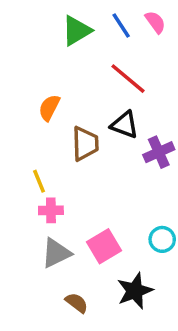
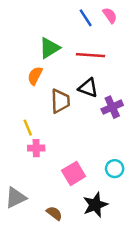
green triangle: (77, 31) -> (49, 48), moved
red line: (128, 79) -> (90, 55), turned -36
gray triangle: (56, 253) -> (16, 198), moved

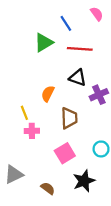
blue line: (86, 18) -> (66, 23), moved
orange semicircle: (35, 76) -> (48, 94), moved
brown trapezoid: (60, 101) -> (69, 118), moved

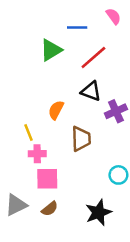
blue line: (66, 23) -> (77, 27), turned -56
red line: (80, 49) -> (93, 57), turned -45
pink square: (65, 153) -> (47, 179), moved, turned 30
brown semicircle: (48, 188) -> (50, 209), moved, turned 104

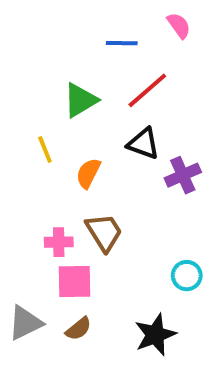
green triangle: (51, 50) -> (80, 100), moved
yellow line: (28, 132) -> (45, 150), moved
brown trapezoid: (81, 139) -> (104, 232), moved, turned -30

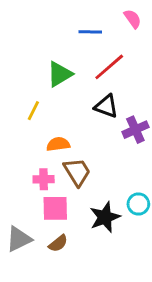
yellow line: (45, 150) -> (33, 111), turned 48
orange semicircle: (88, 173) -> (58, 144), moved, turned 55
black star: (155, 335) -> (105, 217), moved

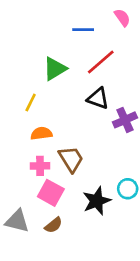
orange semicircle: (58, 144) -> (41, 133), moved
pink square: (55, 208) -> (51, 193), turned 30
gray triangle: (19, 239) -> (17, 221), turned 40

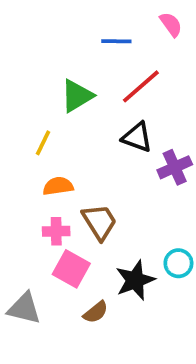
brown semicircle: (54, 225) -> (96, 312), moved

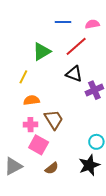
pink semicircle: (171, 24) -> (92, 24), moved, turned -64
black star: (135, 280) -> (89, 165), moved
gray triangle: (24, 308) -> (13, 166), turned -42

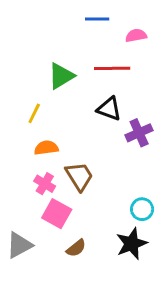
blue line: (63, 22) -> (97, 19), moved
red line: (76, 46) -> (112, 68), turned 40
pink cross: (30, 125) -> (45, 184), turned 32

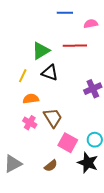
black triangle: (109, 109) -> (50, 73), moved
pink square: (57, 214) -> (68, 143), moved
black star: (132, 244) -> (88, 163), turned -30

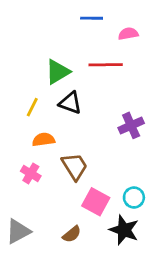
pink cross: (30, 123) -> (31, 173), moved

